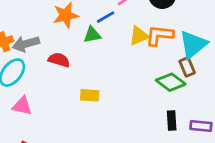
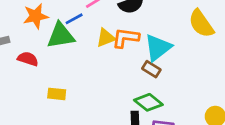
green triangle: (92, 35) -> (61, 36), size x1.6
brown rectangle: (187, 67) -> (151, 69), turned -36
green diamond: (171, 82) -> (148, 102), moved

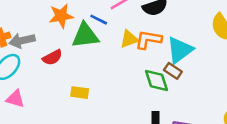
blue line: (74, 19) -> (99, 20), turned 54
red semicircle: (28, 59) -> (52, 57), turned 132
green diamond: (148, 102) -> (156, 81), moved, turned 32

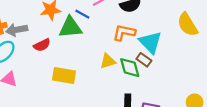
yellow triangle: (129, 39) -> (108, 61), moved
cyan triangle: (180, 50) -> (150, 42), turned -40
yellow rectangle: (80, 93) -> (64, 76), size x1.5

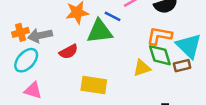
brown rectangle: (144, 60) -> (182, 66), turned -48
green diamond: (130, 68) -> (160, 55), moved

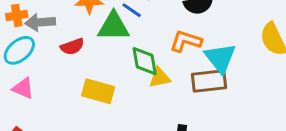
green diamond: (160, 55) -> (145, 61), moved
brown rectangle: (182, 66) -> (209, 81), size x1.6

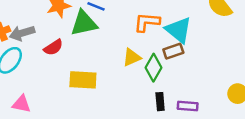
green diamond: (145, 61) -> (153, 68), moved, turned 52
brown rectangle: (209, 81) -> (173, 51), size x0.7
pink triangle: (23, 88) -> (21, 104), moved

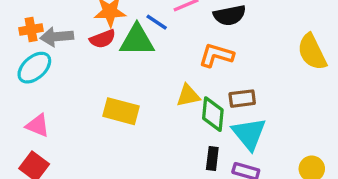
cyan triangle: (179, 30) -> (249, 134), moved
red semicircle: (53, 47) -> (103, 39), moved
green diamond: (153, 68) -> (213, 114), turned -36

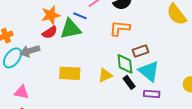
gray arrow: (57, 37) -> (30, 51), moved
yellow triangle: (188, 96) -> (105, 75), moved
black rectangle: (212, 159) -> (129, 82), moved, turned -32

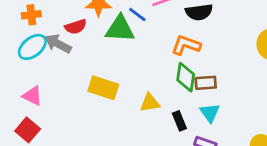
red semicircle: (50, 32) -> (76, 27), moved
gray arrow: (30, 51) -> (58, 44), turned 30
green diamond: (125, 64) -> (186, 77), moved
cyan triangle: (149, 71) -> (210, 113), size x0.7

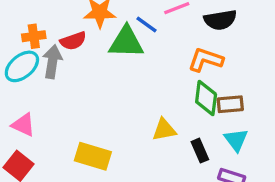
orange cross: (31, 15) -> (34, 36), moved
gray arrow: (58, 44) -> (52, 62), turned 72
yellow rectangle: (103, 88) -> (93, 156), moved

